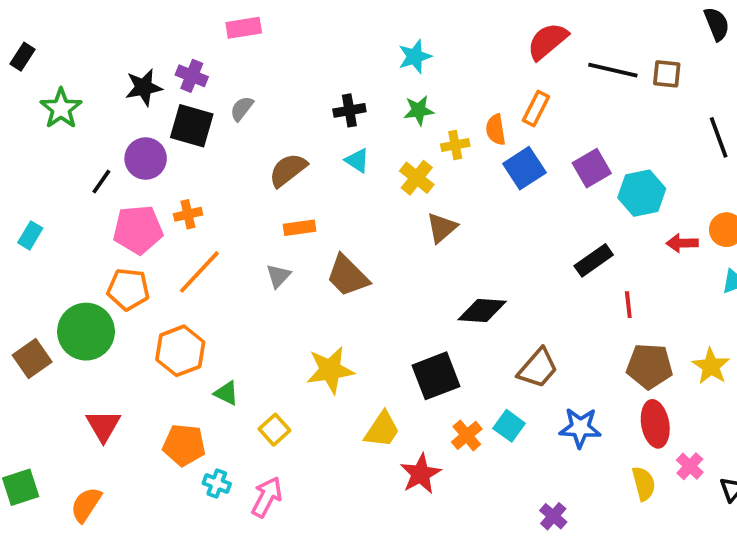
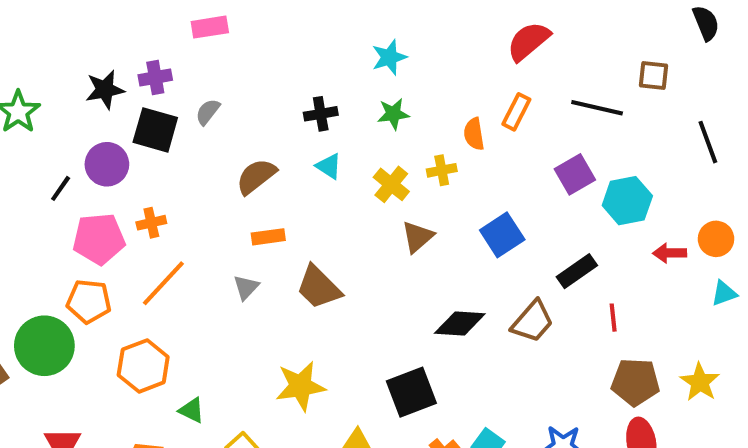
black line: (613, 70) -> (597, 108), moved
purple cross: (192, 76) -> (155, 78), turned -32
yellow cross: (455, 145) -> (442, 170), moved
blue square: (524, 168) -> (502, 235), moved
brown trapezoid: (538, 368) -> (532, 322), moved

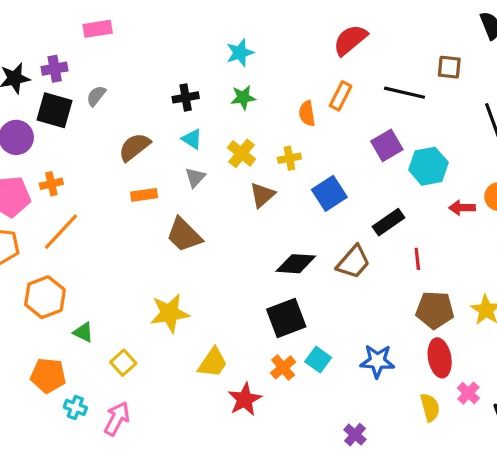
yellow cross: (442, 170) -> (289, 158), moved
gray triangle: (246, 287) -> (195, 177), moved
black square: (411, 392) -> (286, 318), moved

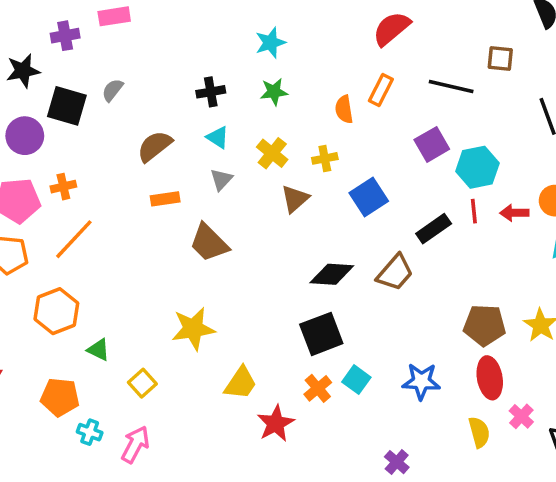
purple cross: (55, 69) -> (65, 36), moved
red line: (417, 259) -> (474, 211), moved

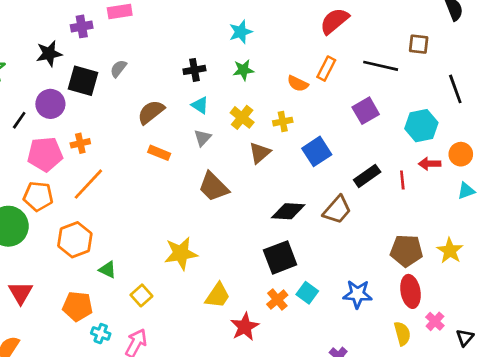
orange semicircle: (344, 109) -> (298, 84), turned -55
cyan hexagon: (477, 167) -> (421, 126), moved
orange rectangle: (165, 199) -> (159, 153), turned 30
red line: (474, 211) -> (402, 180), moved
brown trapezoid: (209, 243) -> (213, 187), moved

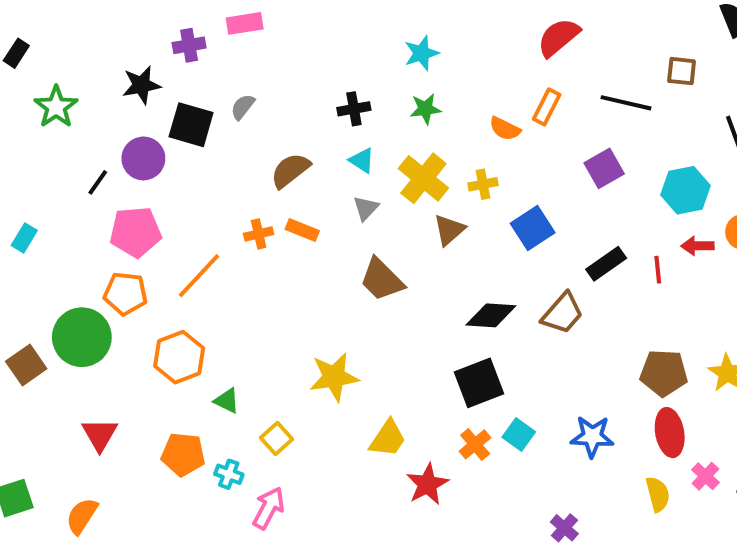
yellow cross: (242, 117) -> (423, 178), size x1.4
orange cross: (80, 143) -> (259, 234), moved
cyan cross: (101, 334) -> (229, 474), moved

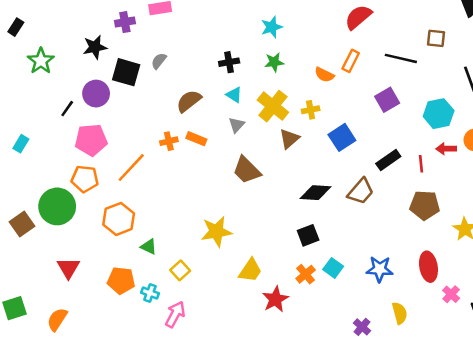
brown pentagon: (664, 373) -> (425, 205), moved
black square: (479, 383) -> (308, 235), size x0.7
yellow semicircle: (658, 494) -> (400, 313), moved

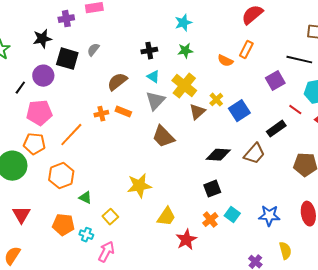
black line: (401, 58) -> (299, 60), moved
yellow cross: (311, 110) -> (216, 100), moved, turned -32
gray triangle: (237, 125) -> (155, 101), size x1.5
red line: (421, 164) -> (295, 110), moved, turned -48

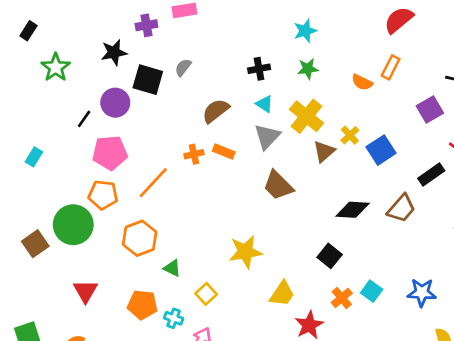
black square: (212, 189) -> (330, 256), moved, turned -30

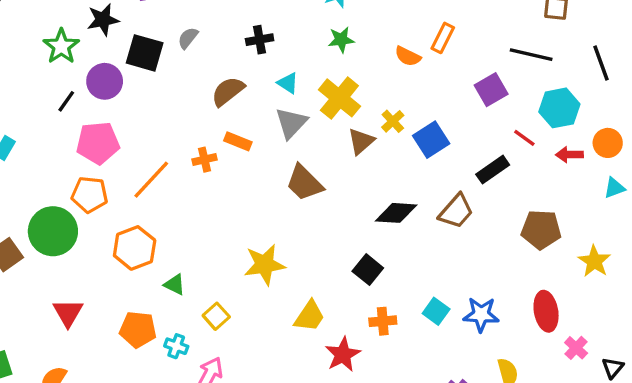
green star: (56, 67) -> (61, 46), moved
black cross: (259, 69) -> (260, 40), moved
orange cross: (194, 154) -> (205, 160), moved
cyan square: (372, 291) -> (436, 311), moved
orange cross: (342, 298) -> (383, 321), turned 35

